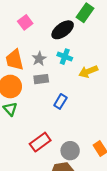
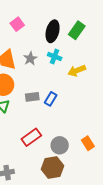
green rectangle: (85, 13) -> (77, 30), moved
black ellipse: (63, 30) -> (53, 31), turned -40
gray rectangle: (41, 79) -> (32, 97), moved

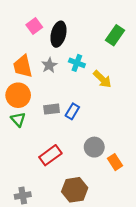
green rectangle: (77, 30) -> (115, 35), moved
black ellipse: (53, 31) -> (58, 34), moved
yellow arrow: (77, 71) -> (102, 79), turned -114
gray circle: (60, 145) -> (94, 147), moved

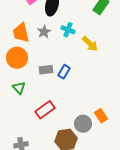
green triangle: (18, 119) -> (19, 88), moved
gray circle: (94, 147) -> (83, 124), moved

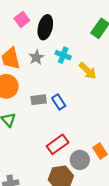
blue rectangle: (64, 72) -> (59, 102), turned -64
red rectangle: (45, 110) -> (58, 144), moved

